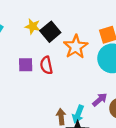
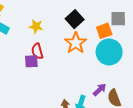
black square: (50, 32) -> (75, 19), moved
red semicircle: (46, 65) -> (37, 51), moved

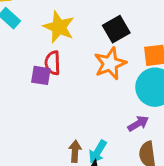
yellow star: (36, 26) -> (59, 27), size x1.5
purple arrow: (100, 90) -> (138, 124), moved

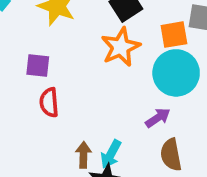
red semicircle: (53, 63) -> (49, 102), moved

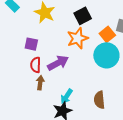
orange square: (174, 35) -> (107, 34), turned -35
purple arrow: (158, 118) -> (58, 63), moved, size x1.5
brown arrow: (83, 155) -> (40, 83), moved

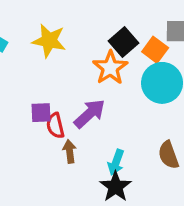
black square: (83, 16) -> (124, 42), moved
purple square: (31, 44) -> (41, 113), moved

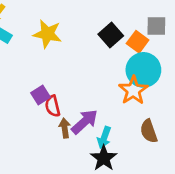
orange star: (110, 68) -> (133, 90), moved
purple square: (41, 113) -> (40, 95), turned -30
purple arrow: (90, 114) -> (85, 122), moved

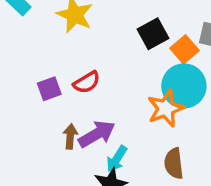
red semicircle: (53, 106) -> (87, 82), moved, turned -120

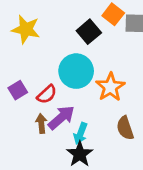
orange square: (184, 49) -> (113, 14), moved
red semicircle: (87, 82) -> (47, 94), moved
cyan circle: (184, 86) -> (76, 71), moved

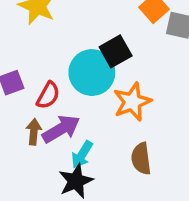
black square: (89, 32) -> (116, 51), moved
red semicircle: (47, 94) -> (48, 95), turned -30

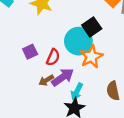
orange star: (132, 102) -> (91, 57), moved
brown arrow: (34, 132) -> (46, 80), turned -120

